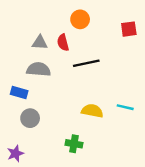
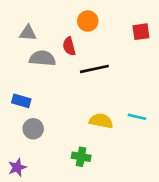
gray triangle: (40, 43) -> (28, 33), moved
gray semicircle: (39, 69) -> (42, 58), moved

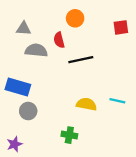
blue rectangle: (21, 101) -> (18, 87), size x1.5

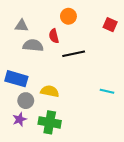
red square: (121, 27) -> (110, 25), turned 32
yellow semicircle: (87, 104) -> (50, 91), moved
green cross: (69, 135) -> (50, 122), moved, size x1.5
purple star: (14, 144) -> (20, 119), moved

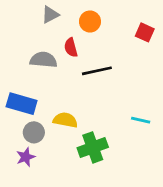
gray triangle: (22, 26) -> (50, 15), moved, turned -32
green cross: (50, 122) -> (93, 147), moved, turned -30

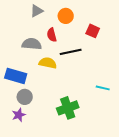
red square: (145, 32) -> (93, 31), moved
yellow semicircle: (65, 120) -> (48, 63), moved

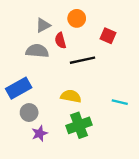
gray triangle: (37, 11) -> (43, 25), moved
yellow semicircle: (48, 63) -> (71, 96), moved
blue rectangle: (16, 76) -> (19, 88), turned -45
purple star: (19, 115) -> (40, 133), moved

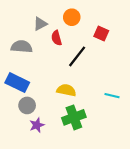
gray semicircle: (37, 51) -> (22, 47), moved
black line: (83, 60) -> (77, 56), turned -40
blue rectangle: (19, 88) -> (17, 83), turned 55

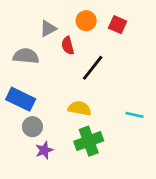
red square: (101, 34) -> (118, 25), moved

